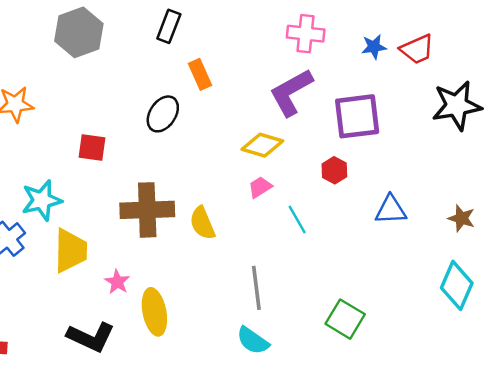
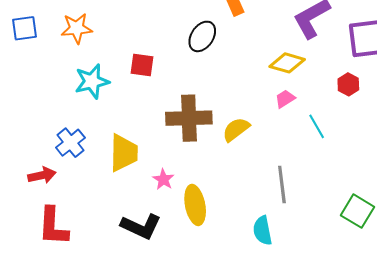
cyan star: (42, 200) -> (92, 81), moved
yellow semicircle: (202, 223) -> (236, 129), turned 76
cyan semicircle: (253, 341) -> (263, 231), moved, turned 44

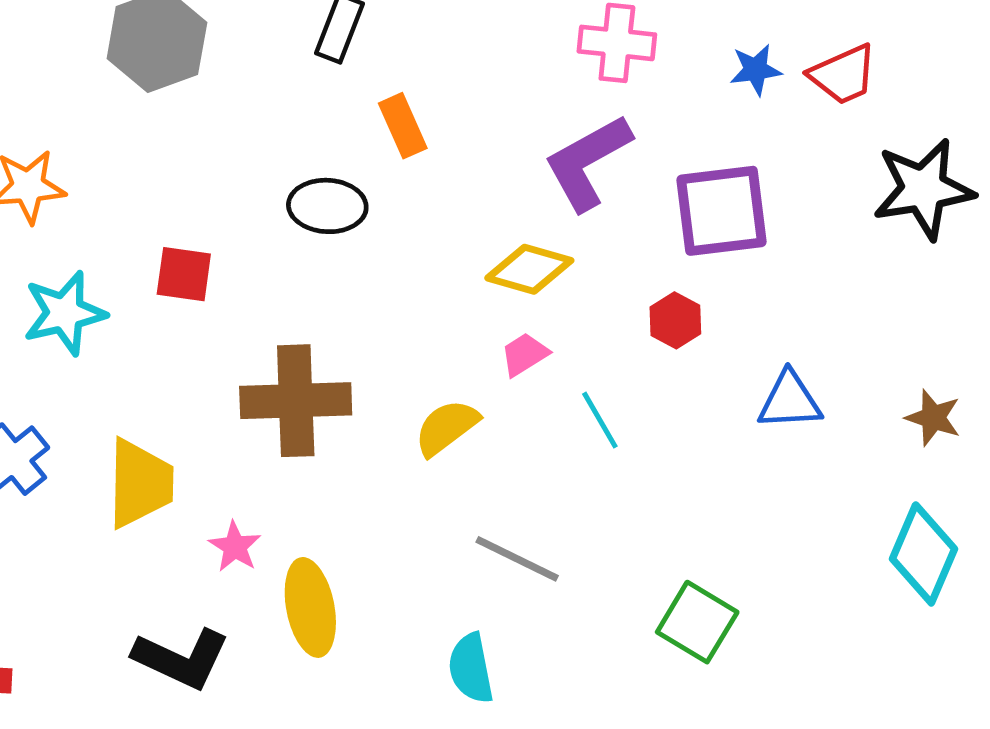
black ellipse: (202, 36) -> (327, 206), turned 60
yellow semicircle: (236, 129) -> (447, 427), moved
gray line: (282, 185) -> (517, 559), turned -57

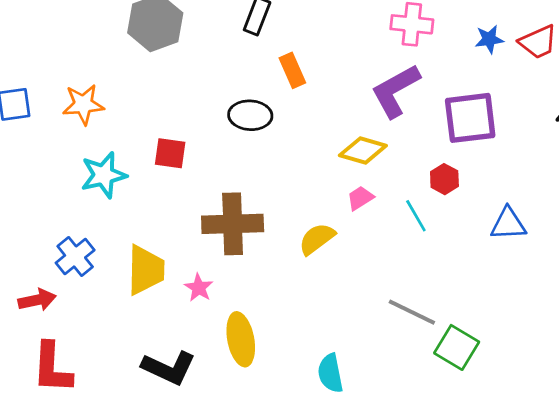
cyan line: (600, 420) -> (416, 216), moved
pink star: (235, 547) -> (199, 288), moved
gray line: (517, 559) -> (412, 312), moved

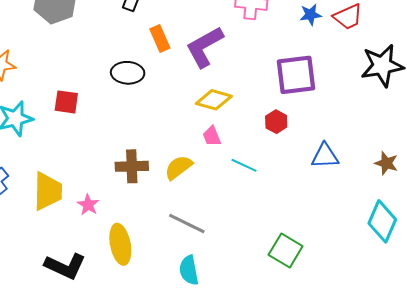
purple L-shape: (396, 91) -> (204, 47), moved
pink trapezoid: (360, 198) -> (212, 136), turned -80
cyan line: (416, 216) -> (244, 165), moved, turned -35
brown cross: (233, 224) -> (132, 166), moved, size x0.7
gray line: (412, 312) -> (187, 223), moved

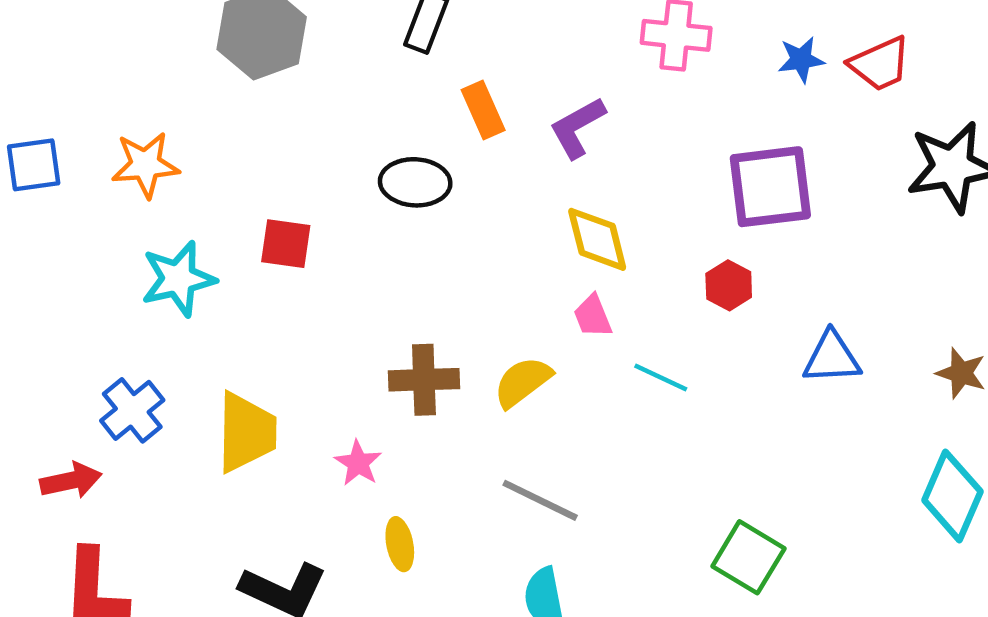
purple L-shape: (204, 47) -> (577, 127), size x0.7
yellow diamond: (214, 100) -> (597, 239), turned 60
pink star: (88, 205) -> (358, 463), moved
yellow ellipse: (120, 244) -> (400, 544), size x0.6

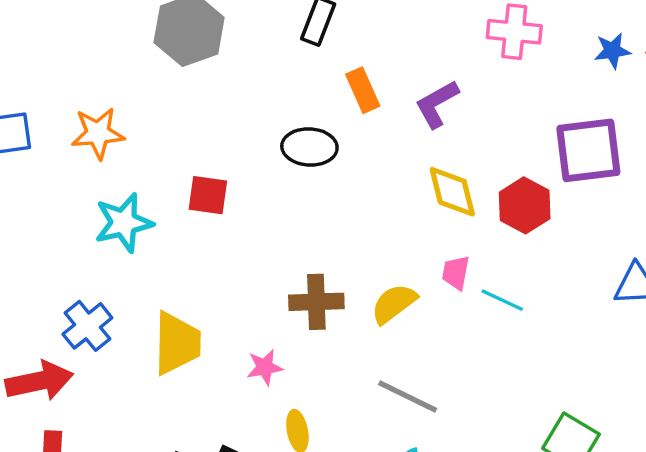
red hexagon: (729, 285) -> (525, 205), moved, size x1.4
pink trapezoid: (593, 316) -> (456, 273), moved, turned 33
pink star: (358, 463) -> (265, 367), turned 30
red arrow: (71, 481) -> (39, 381), size x1.4

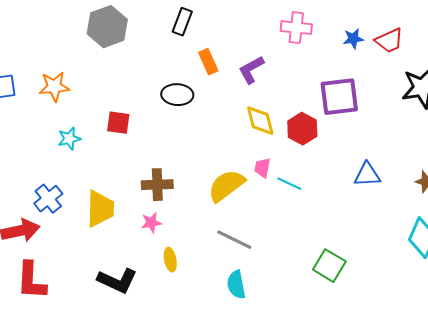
cyan star: (124, 223) -> (69, 139), size x0.7
brown cross: (316, 302) -> (157, 185), moved
yellow semicircle: (394, 304) -> (226, 186), size x1.4

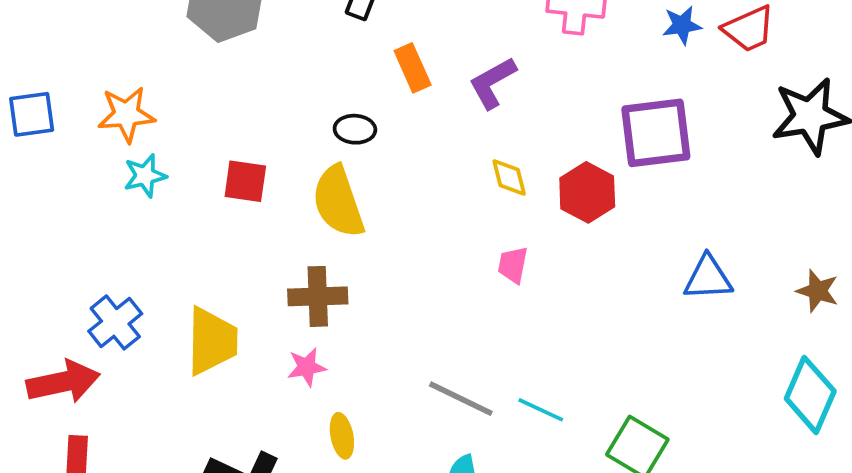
black ellipse: (177, 95) -> (355, 129), size x0.7
yellow diamond: (260, 121) -> (509, 178), size x0.7
cyan star: (69, 139) -> (145, 176), moved
cyan line: (289, 184) -> (541, 410), moved
yellow semicircle: (226, 186) -> (338, 202), moved, turned -72

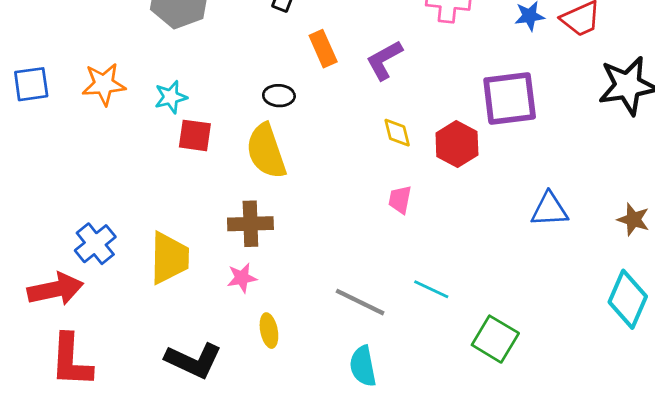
cyan star: (145, 176) -> (171, 97), moved
cyan line: (541, 410) -> (431, 289), moved

